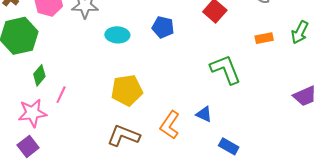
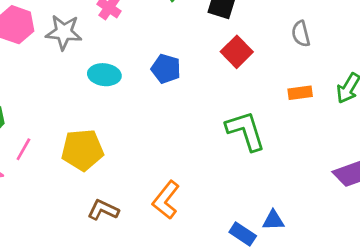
yellow pentagon: (127, 90) -> (82, 150), moved
blue triangle: (204, 114) -> (273, 220), moved, turned -30
brown L-shape: (124, 136) -> (103, 210), size x0.7

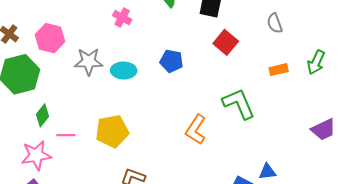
gray star: (64, 32) -> (89, 62), moved
pink line: (23, 149) -> (66, 135), turned 66
orange L-shape: (166, 200) -> (196, 130), moved

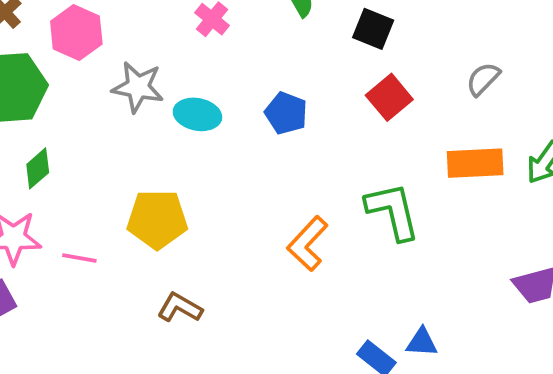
gray semicircle: (275, 23) -> (483, 79), turned 54
orange rectangle: (279, 70) -> (475, 163), size x1.6
pink line: (66, 135) -> (79, 258), moved

